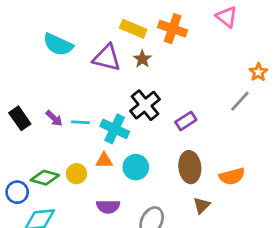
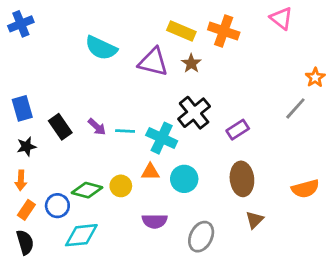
orange semicircle: (232, 176) -> (305, 189), moved

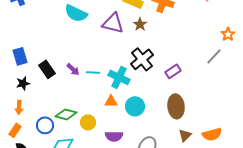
yellow circle: (121, 186) -> (88, 122), moved
orange semicircle: (305, 189) -> (212, 134), moved
orange rectangle: (26, 210) -> (15, 130), moved

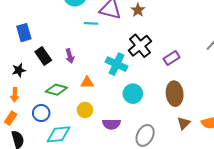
blue rectangle: (20, 56) -> (24, 33), moved
purple arrow: (73, 69) -> (70, 56), turned 32
cyan line: (93, 72) -> (91, 23), moved
orange triangle: (111, 101) -> (87, 82), moved
green diamond: (66, 114) -> (56, 90), moved

